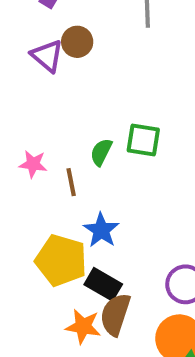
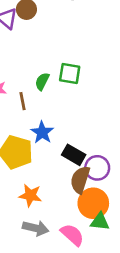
black rectangle: (103, 284) -> (74, 155), moved
brown semicircle: (115, 314) -> (80, 180), moved

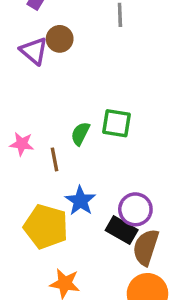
purple circle: (97, 168) -> (135, 209), moved
brown semicircle: (80, 180) -> (146, 247), moved

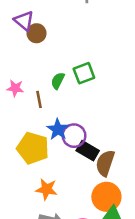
brown circle: (60, 39) -> (37, 33), moved
green square: (116, 123) -> (84, 73), turned -30
purple circle: (135, 209) -> (74, 136), moved

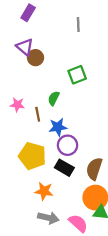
green square: (84, 73) -> (77, 75), moved
blue star: (58, 129) -> (58, 127), moved, turned 30
black rectangle: (88, 151) -> (64, 168), moved

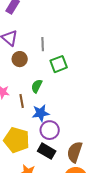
gray line: (78, 25) -> (43, 44), moved
brown circle: (35, 58) -> (20, 59), moved

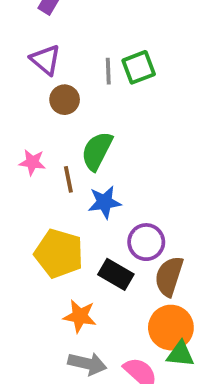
green square: (59, 64) -> (139, 67), moved
green semicircle: (37, 86) -> (97, 151), size x1.5
purple circle: (50, 130) -> (146, 242), moved

